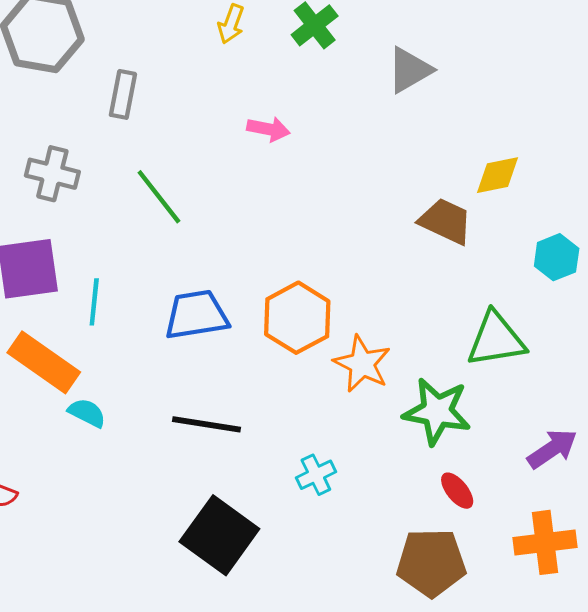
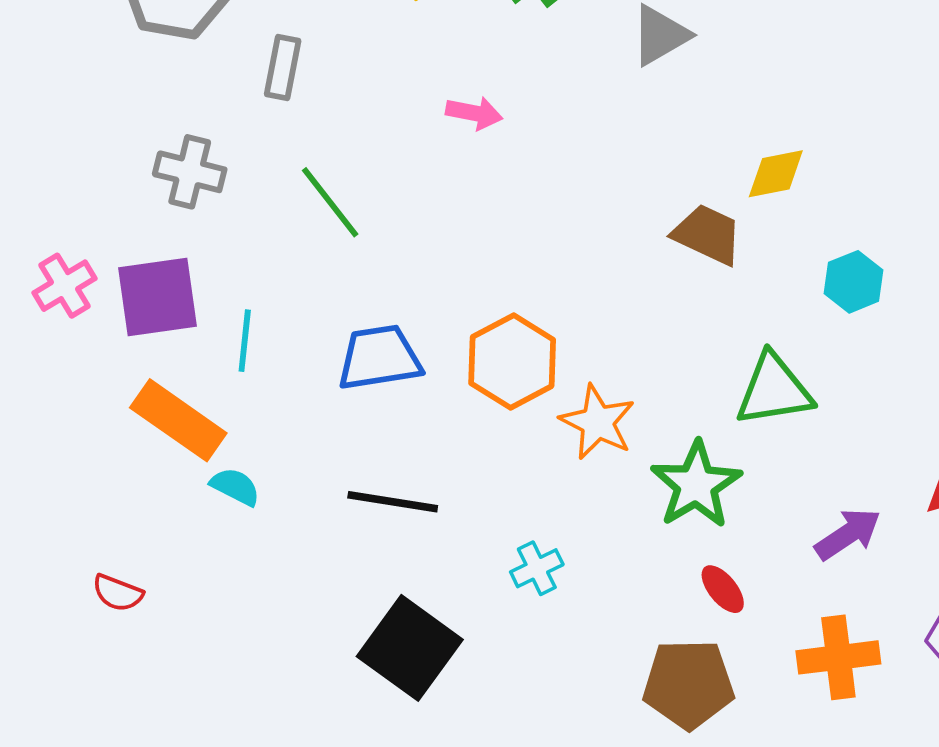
green star: (437, 411) -> (696, 485), turned 30

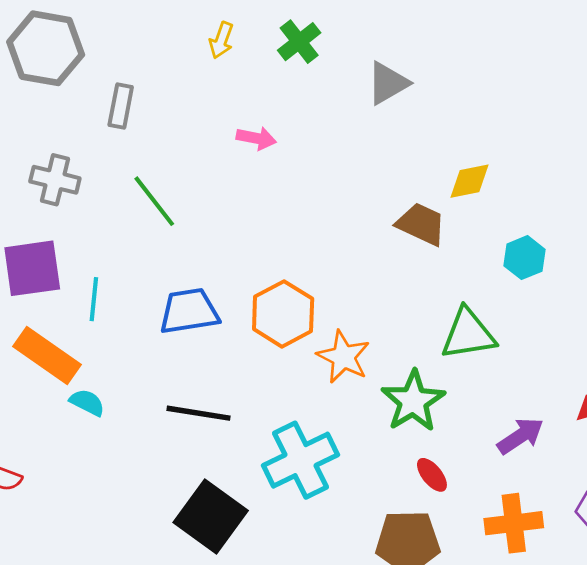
cyan cross: (537, 568) -> (300, 460), size x2.0

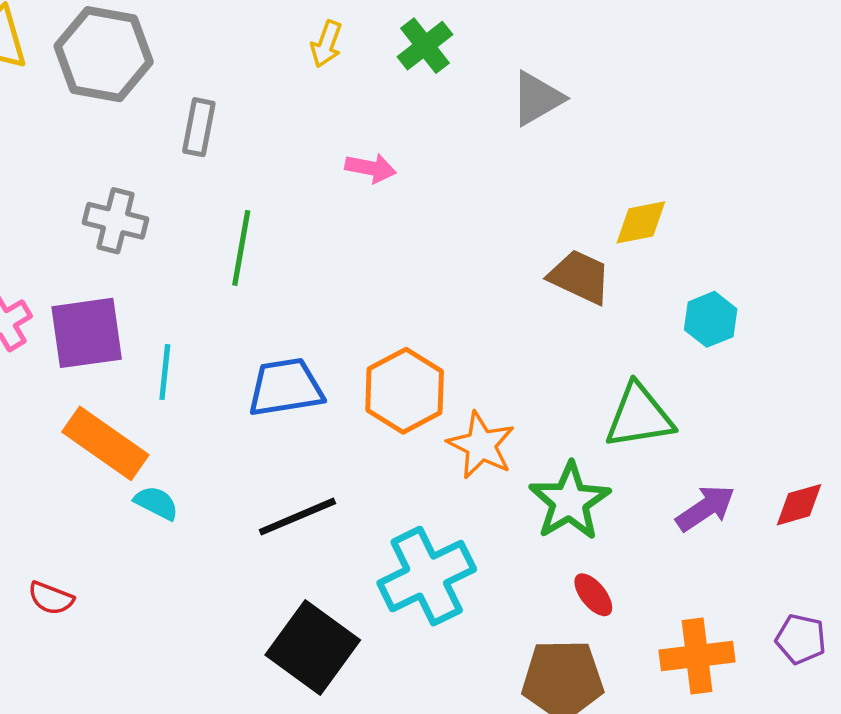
green line: (154, 201) -> (241, 248), turned 48
black line: (199, 413) -> (297, 517), turned -32
purple arrow: (520, 436) -> (705, 508), moved

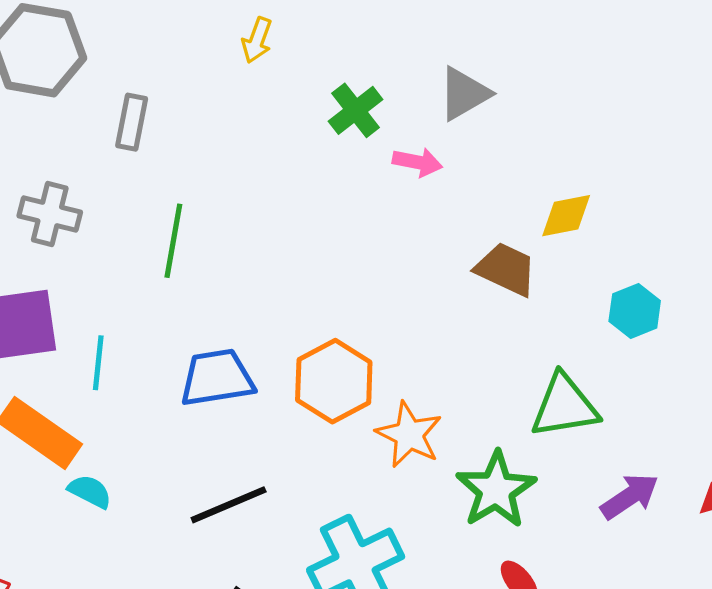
green cross: (425, 46) -> (356, 110), moved
pink arrow: (371, 168) -> (417, 162), moved

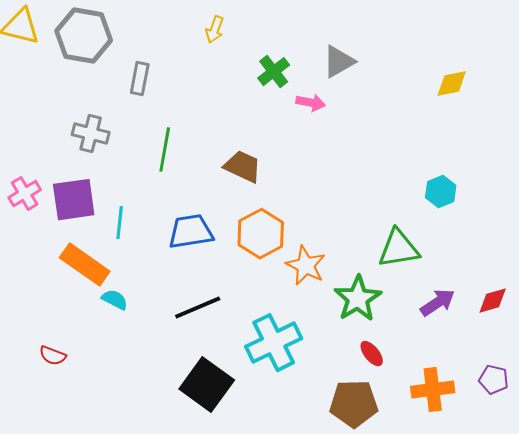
yellow diamond: (566, 216) -> (452, 84), moved
brown trapezoid: (506, 269) -> (243, 167), moved

